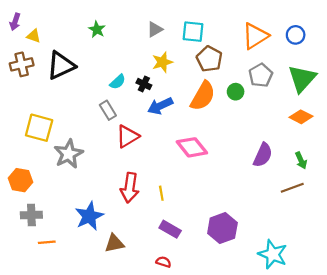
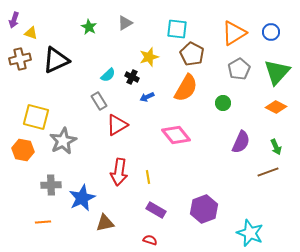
gray triangle: (155, 29) -> (125, 23), moved
green circle: (236, 92) -> (223, 103), moved
blue arrow: (160, 106) -> (147, 97), size x0.6
orange hexagon: (21, 180) -> (23, 150), moved
gray cross: (31, 215) -> (51, 185), moved

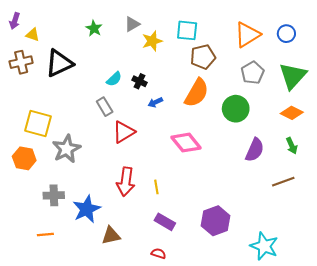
brown pentagon: (192, 54) -> (203, 57), turned 30
yellow star: (149, 57) -> (152, 41), moved
green circle: (223, 103) -> (236, 109), size x1.6
green arrow: (276, 147) -> (292, 146), moved

